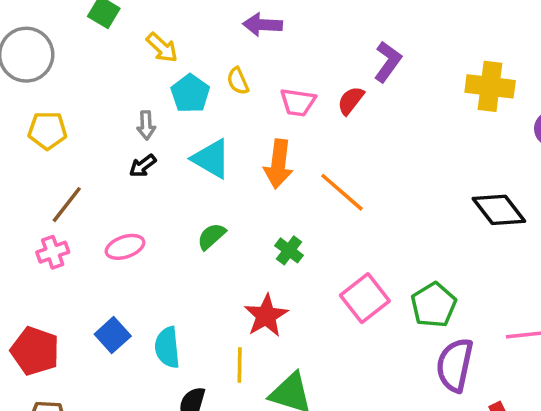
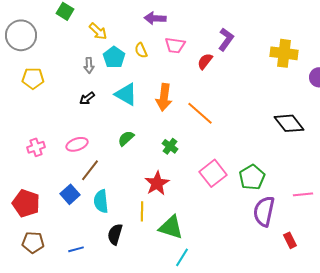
pink trapezoid: (298, 102) -> (175, 45), moved
gray arrow: (146, 125) -> (89, 65), moved
brown line: (67, 205) -> (90, 170), moved

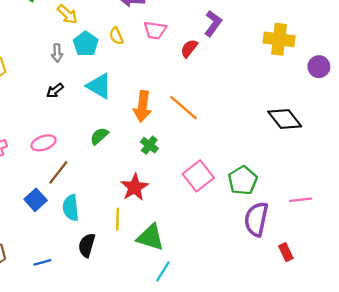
orange arrow: (164, 97) -> (142, 106), moved

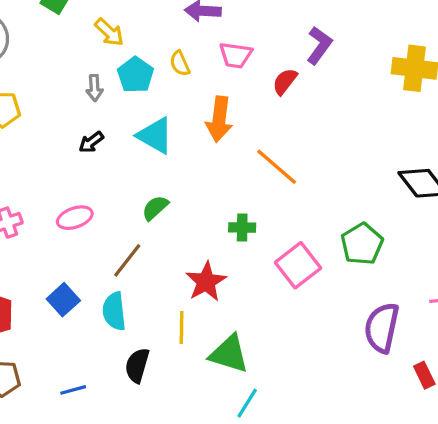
orange arrow: (142, 106) -> (219, 119), moved
green cross: (149, 145) -> (242, 227), moved, turned -36
brown line: (58, 172) -> (127, 260), moved
green pentagon: (243, 180) -> (362, 244), moved

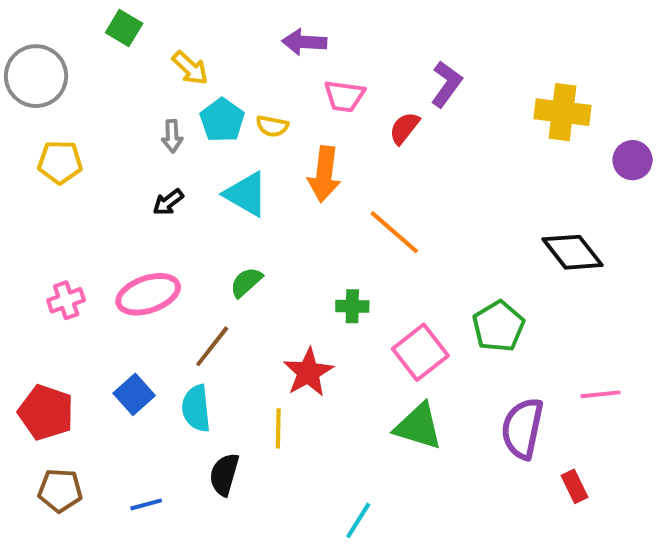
yellow semicircle: (180, 63) -> (272, 126), moved, turned -55
pink ellipse: (75, 218) -> (148, 294), size x1.4
green triangle: (229, 354) -> (418, 426), moved

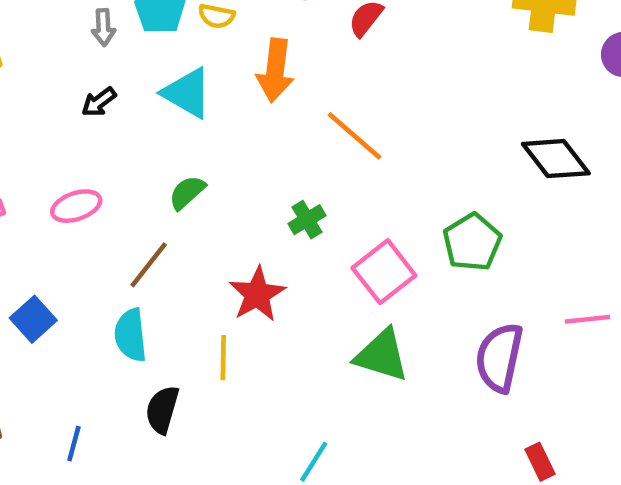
pink ellipse: (148, 294) -> (76, 206), size x0.7
green cross: (352, 306) -> (307, 220), turned -32
blue square: (134, 394) -> (33, 319), moved
red rectangle: (574, 486) -> (540, 462), moved
blue line: (146, 504) -> (74, 444), turned -60

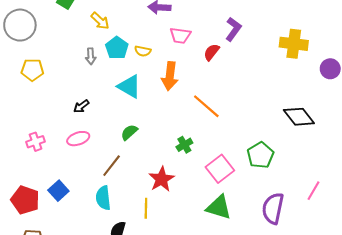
black arrow: (99, 102) -> (81, 106), moved
pink line: (587, 319) -> (314, 191), turned -54

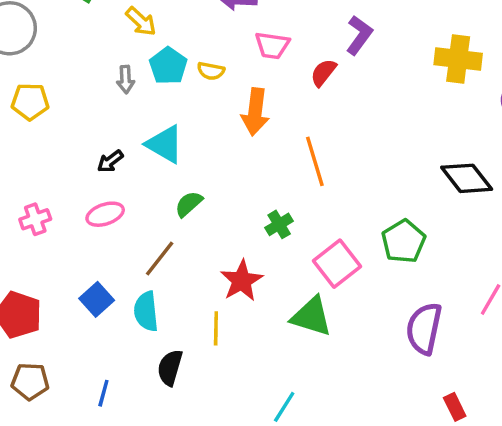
cyan triangle: (129, 86) -> (165, 144), moved
orange line: (206, 106) -> (315, 161), turned 32
blue square: (58, 191) -> (97, 299), moved
green triangle: (219, 207) -> (311, 316), moved

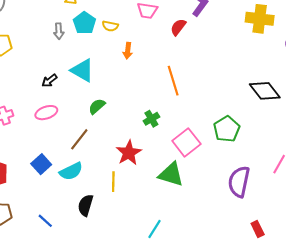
orange arrow: (255, 112) -> (128, 51), moved, size x0.6
cyan semicircle: (146, 311) -> (71, 171), turned -110
blue line: (103, 393) -> (45, 221), turned -63

